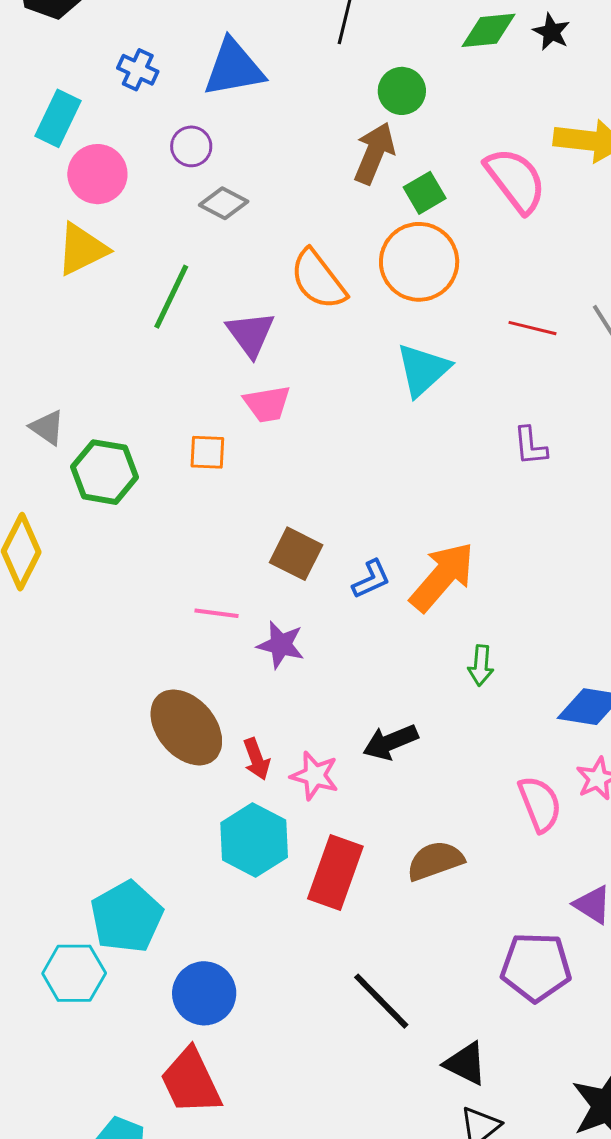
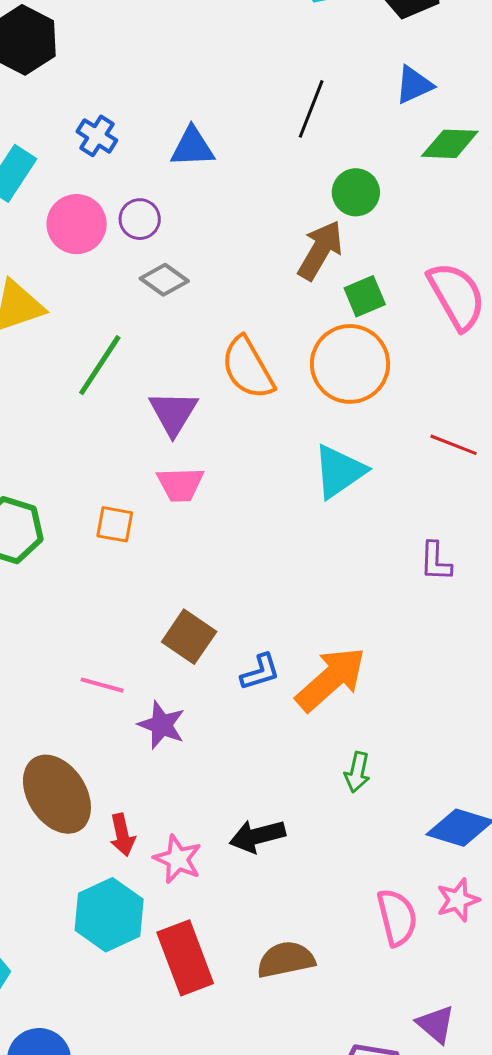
blue triangle: (234, 68) -> (192, 147), size x0.7
pink circle: (97, 174) -> (77, 224), moved
red rectangle: (335, 872) -> (185, 958), turned -48

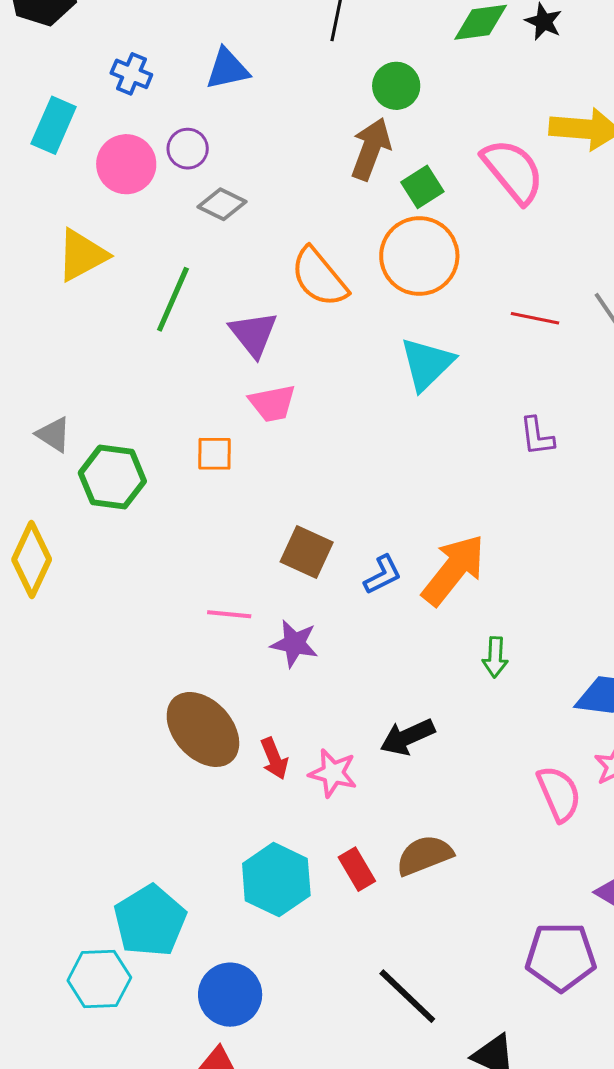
cyan hexagon: (109, 915) -> (276, 880), moved
red rectangle: (185, 958) -> (357, 869), size x0.6
brown semicircle: (286, 960) -> (424, 855), moved

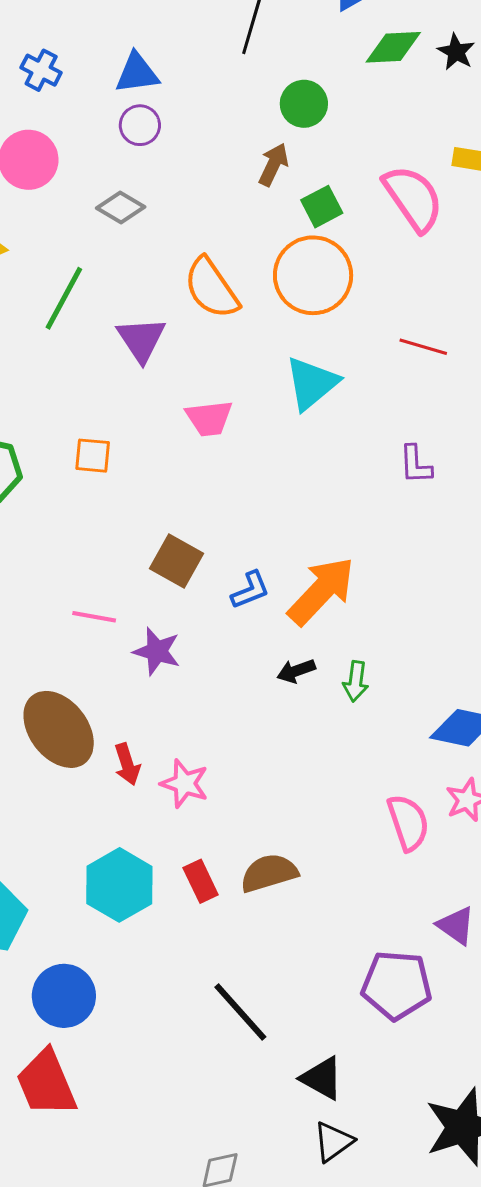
purple circle: (188, 149) -> (140, 125), moved
brown arrow: (371, 149) -> (273, 165), size x0.7
pink trapezoid: (272, 403) -> (209, 418), moved
black arrow: (407, 737) -> (296, 671), moved, size x0.7

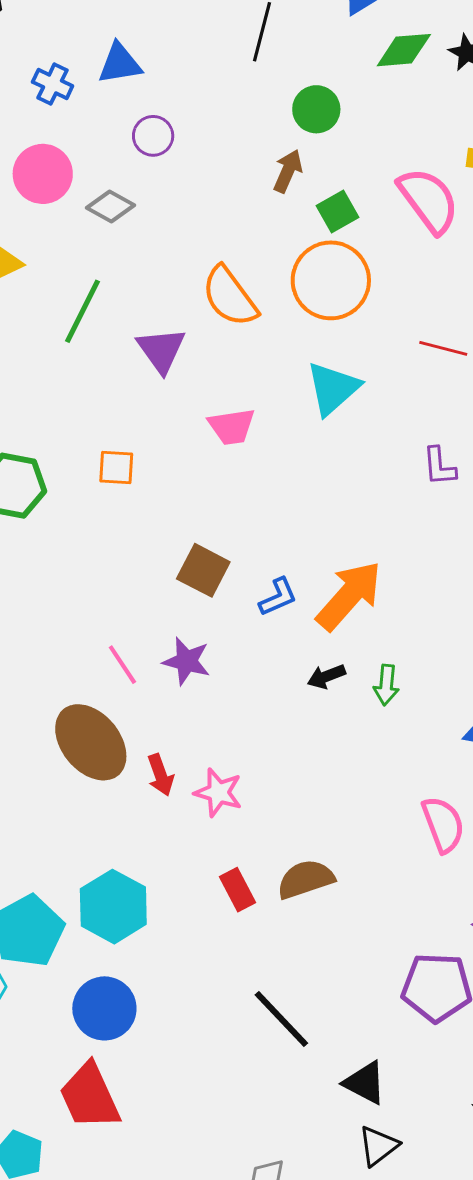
blue triangle: (137, 73) -> (120, 64), moved
gray diamond: (121, 207) -> (110, 206), moved
pink line: (94, 617) -> (122, 665), moved, turned 48
cyan hexagon: (119, 885) -> (113, 907), moved

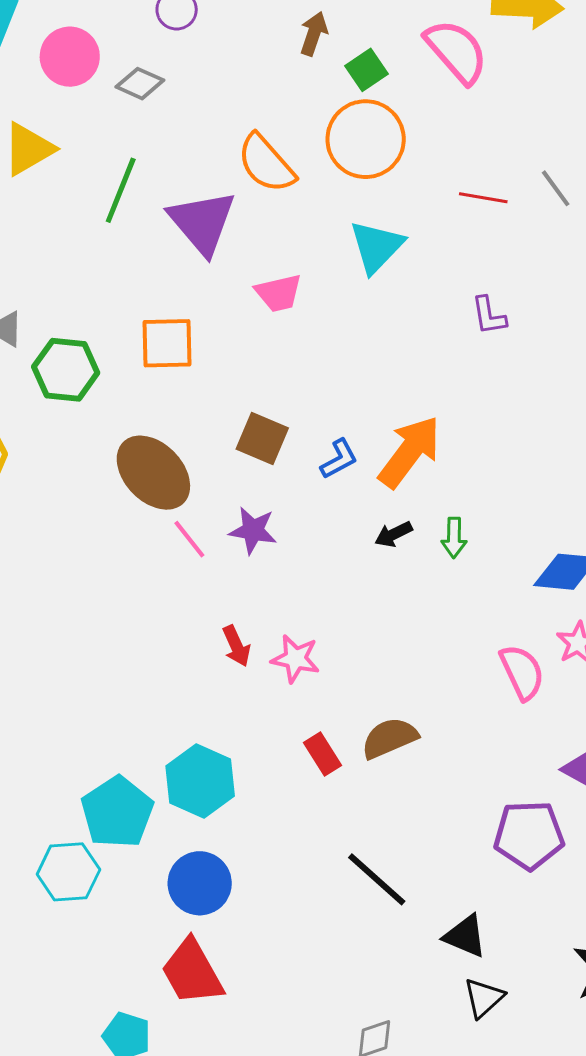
purple triangle: (161, 350) -> (202, 222), size x1.4
orange square: (116, 468) -> (167, 343), size x1.5
brown ellipse: (91, 742) -> (153, 473), moved

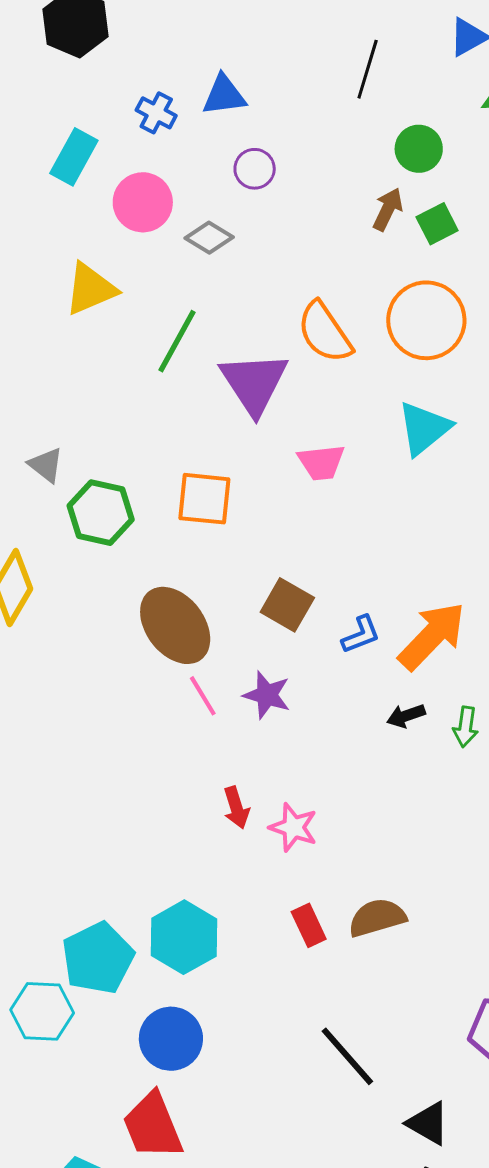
green square: (367, 70) -> (437, 224), moved

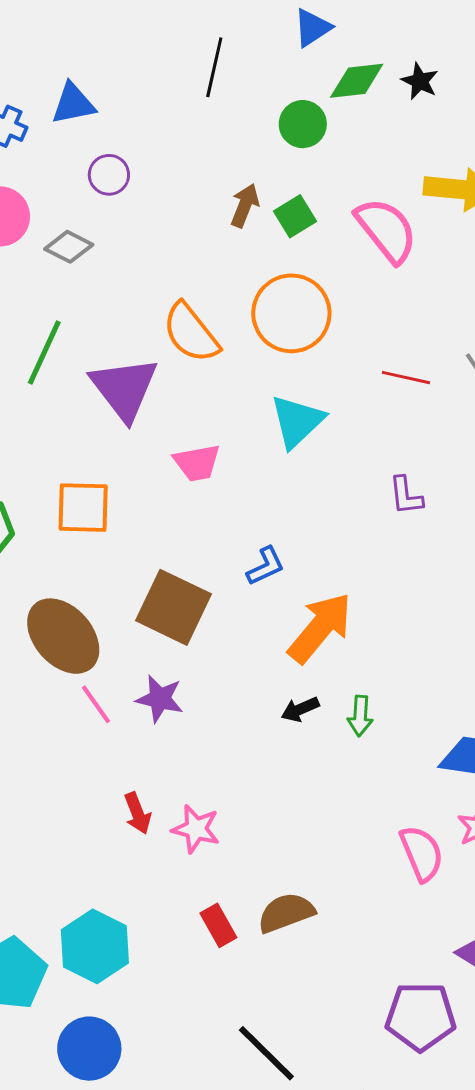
green circle: (419, 149) -> (303, 124), moved
brown square: (287, 605) -> (174, 607), size x1.4
blue L-shape: (361, 635) -> (266, 566), moved

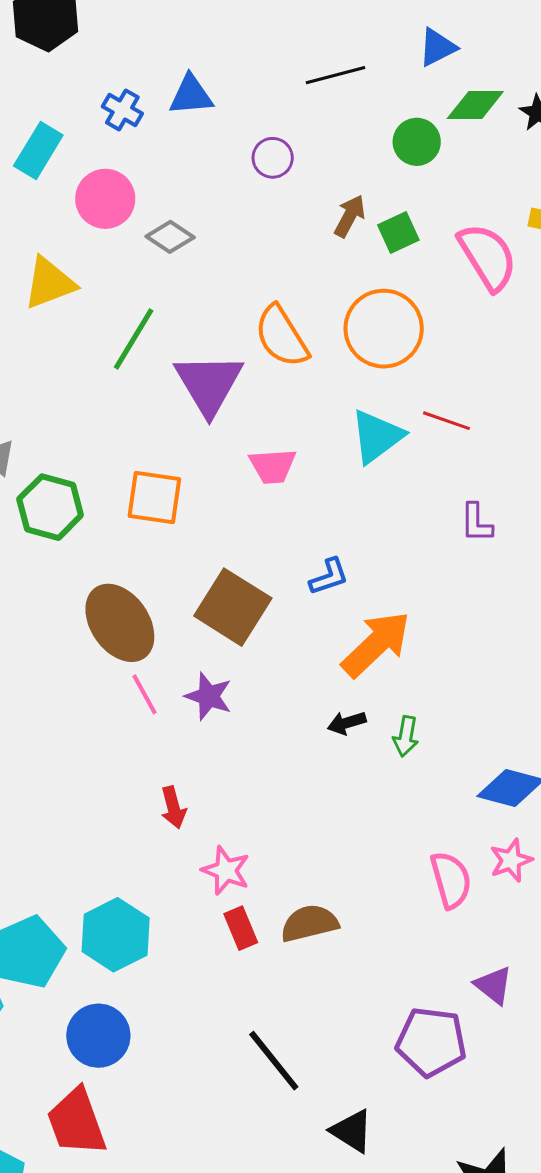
black line: (214, 67) -> (335, 75), turned 56
purple circle: (109, 175) -> (273, 158), moved
red line: (406, 378) -> (447, 421), moved
pink star: (196, 829) -> (226, 871), moved

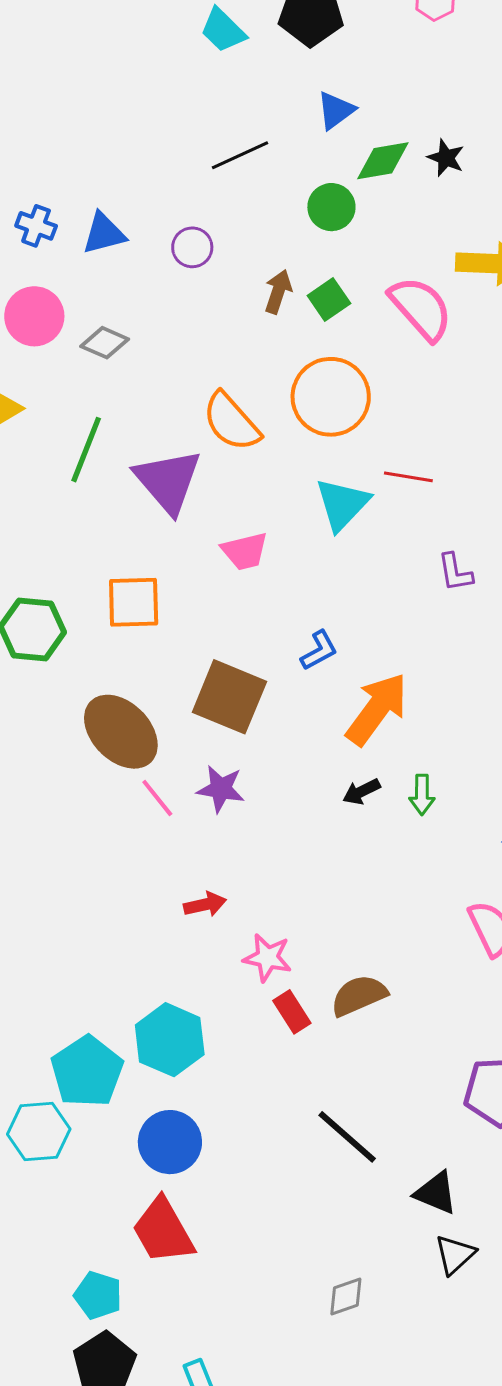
blue triangle: (191, 95) -> (104, 233), moved
red arrow: (173, 807) -> (205, 904), turned -78

